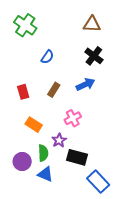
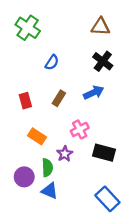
black rectangle: (77, 157) -> (104, 153), moved

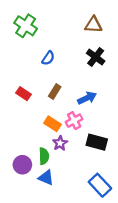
blue arrow: (94, 92) -> (87, 98), moved
red rectangle: (25, 101) -> (23, 94), turned -40
orange rectangle: (37, 136) -> (53, 124), moved

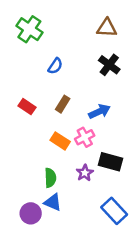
purple star: (60, 143) -> (85, 173), moved
purple circle: (22, 165) -> (31, 213), moved

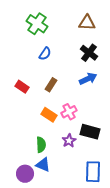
green cross: (29, 29) -> (37, 24), moved
blue arrow: (99, 111) -> (88, 79), moved
blue rectangle: (114, 211) -> (93, 172), turned 45

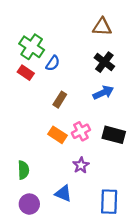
green cross: (37, 24) -> (32, 47), moved
red rectangle: (22, 87) -> (26, 73), moved
black rectangle: (90, 132) -> (114, 135), moved
green semicircle: (41, 145) -> (23, 170), moved
blue triangle: (43, 165) -> (63, 193), moved

